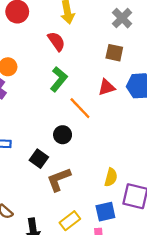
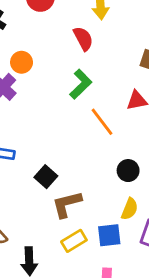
black circle: (63, 135) -> (128, 171), moved
blue square: (105, 212) -> (109, 235), moved
yellow rectangle: (70, 221) -> (74, 241), moved

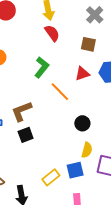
red semicircle: (83, 39) -> (52, 33), moved
black square: (46, 177) -> (26, 135), turned 35
brown L-shape: (67, 204) -> (22, 111), moved

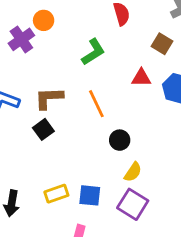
orange line: (60, 92) -> (96, 104), moved
black square: (26, 135) -> (43, 129), turned -35
yellow semicircle: (87, 150) -> (133, 172), moved

